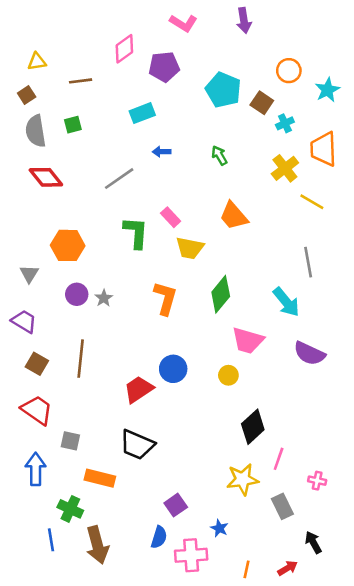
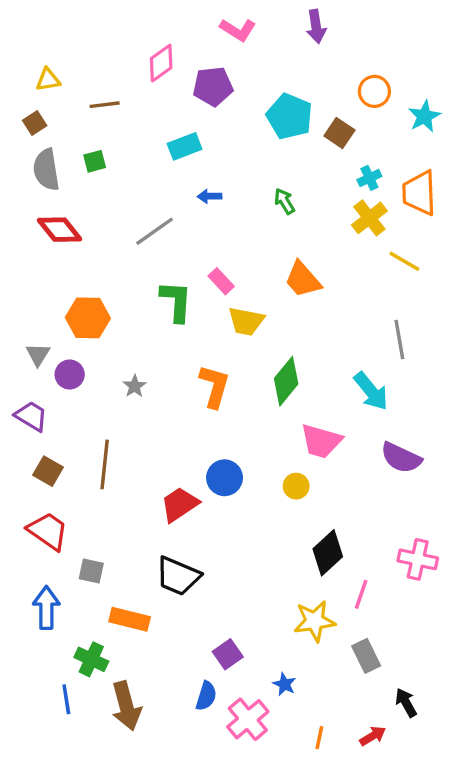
cyan cross: (285, 123) -> (369, 178), moved
purple circle: (77, 294) -> (70, 375), moved
pink cross: (317, 481) -> (418, 559), moved, size x1.6
pink cross: (191, 555) -> (248, 719), turned -36

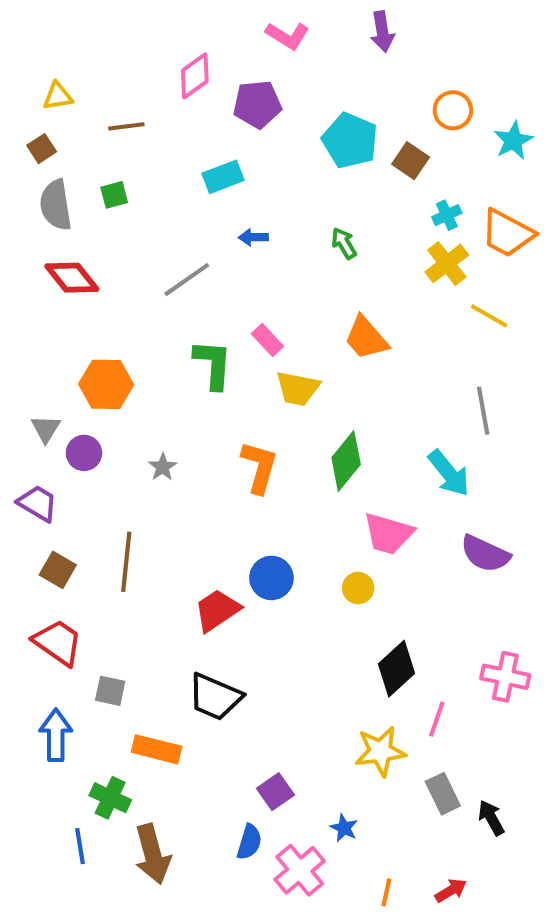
orange trapezoid: (419, 193) -> (507, 233), turned -60
black arrow: (406, 703) -> (491, 818), moved

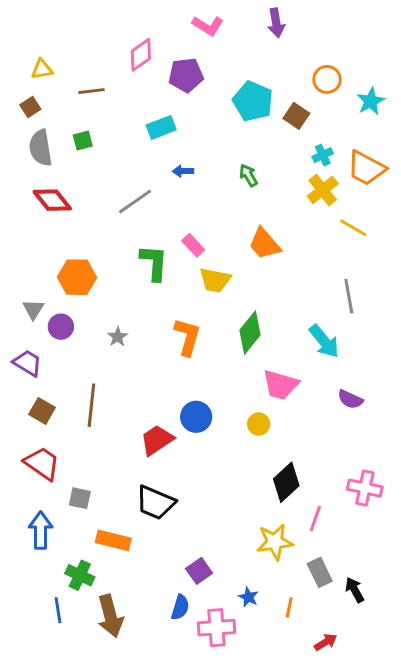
purple semicircle: (485, 554) -> (350, 399), size x0.7
pink cross: (300, 870) -> (216, 628), turned 36
orange line: (386, 892) -> (289, 607), moved

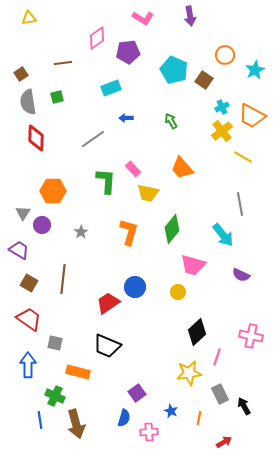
yellow triangle: (42, 69) -> (29, 18), moved
red diamond: (52, 200) -> (36, 138), turned 40
pink cross: (216, 628) -> (149, 432), size x0.7

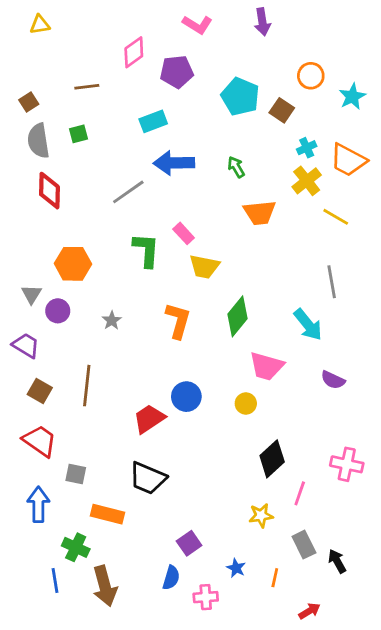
blue arrow: (126, 118) -> (174, 163), size x2.0
orange trapezoid: (182, 168) -> (260, 213), moved, turned -55
yellow star: (189, 373) -> (261, 516), size x0.7

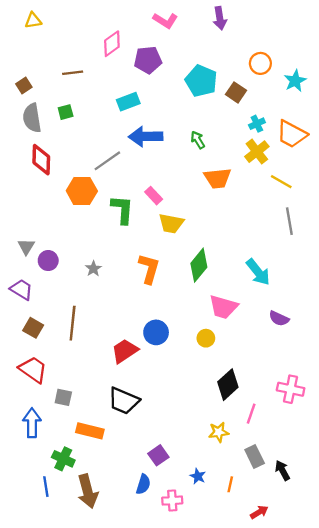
orange hexagon: (73, 264) -> (82, 191), moved
gray line: (332, 282) -> (289, 221), moved

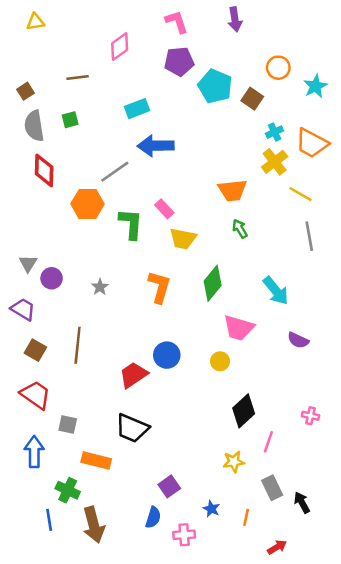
pink L-shape: (165, 21) -> (177, 22), turned -140
purple pentagon: (148, 60) -> (179, 61), moved
green arrow: (198, 140) -> (240, 229), moved
pink cross: (291, 389) -> (311, 416), size x0.6

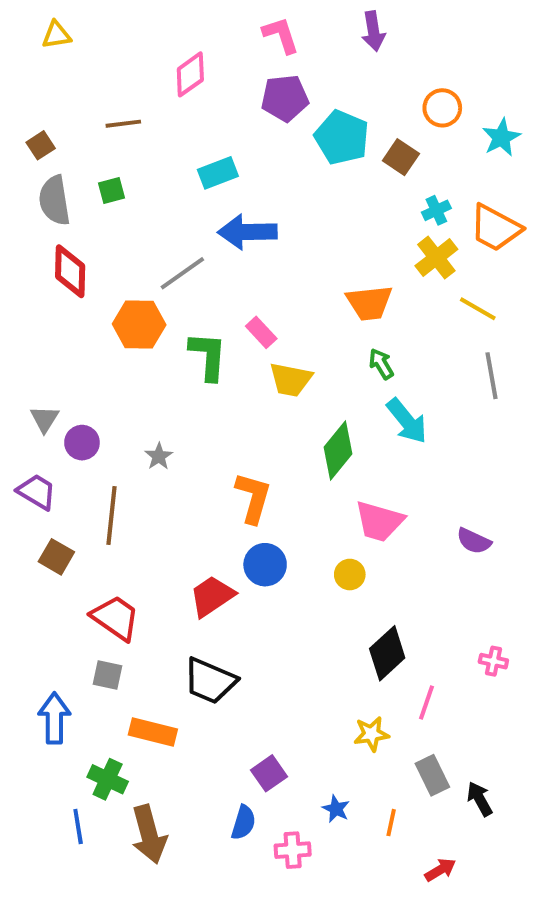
orange L-shape: (159, 287) -> (253, 498), moved
cyan arrow: (276, 291) -> (407, 421), moved
brown line: (78, 345) -> (112, 515), moved
red trapezoid: (35, 395) -> (115, 618), moved

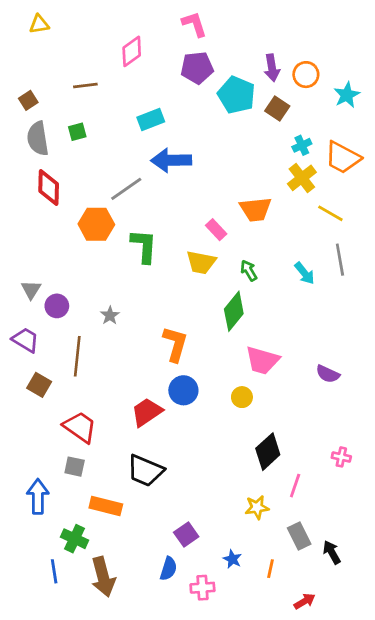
purple arrow: (373, 31) -> (272, 68), moved
pink rectangle: (261, 332) -> (216, 230), moved
green arrow: (381, 364) -> (249, 271), moved
cyan arrow: (407, 421) -> (305, 273), moved, size x0.7

